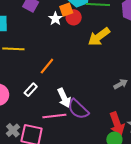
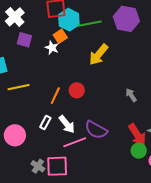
red circle: (74, 17) -> (77, 90), moved
gray arrow: (121, 84) -> (131, 95), turned -80
white arrow: (64, 98) -> (67, 124), moved

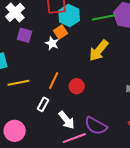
green line: (90, 24) -> (104, 17), moved
orange line: (55, 96) -> (54, 81), moved
white rectangle: (45, 123) -> (43, 104), moved

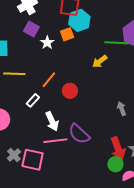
green line: (104, 17) -> (116, 43), moved
white star: (52, 43) -> (47, 43), moved
yellow arrow: (99, 51) -> (100, 61), size x0.7

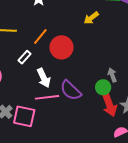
red circle: (70, 91) -> (61, 47), size x1.5
gray arrow: (122, 109) -> (112, 75), moved
green circle: (115, 164) -> (103, 87), moved

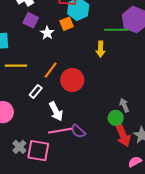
yellow arrow: (91, 18) -> (101, 49), turned -49
purple semicircle: (71, 90) -> (78, 131), moved, size x0.7

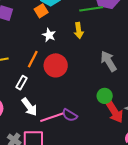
white star: (47, 33) -> (49, 35), moved
gray arrow: (124, 105) -> (109, 61), moved, size x1.5
white arrow: (56, 111) -> (29, 107), moved

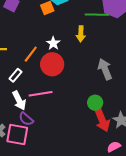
white star: (49, 35) -> (53, 43), moved
purple semicircle: (70, 115) -> (26, 119), moved
pink line: (52, 117) -> (41, 94), moved

